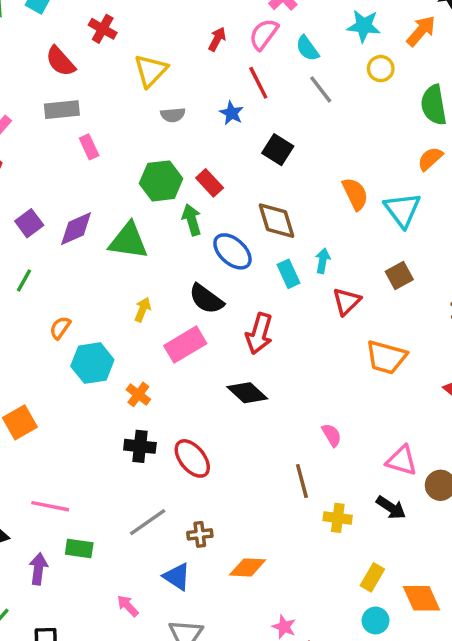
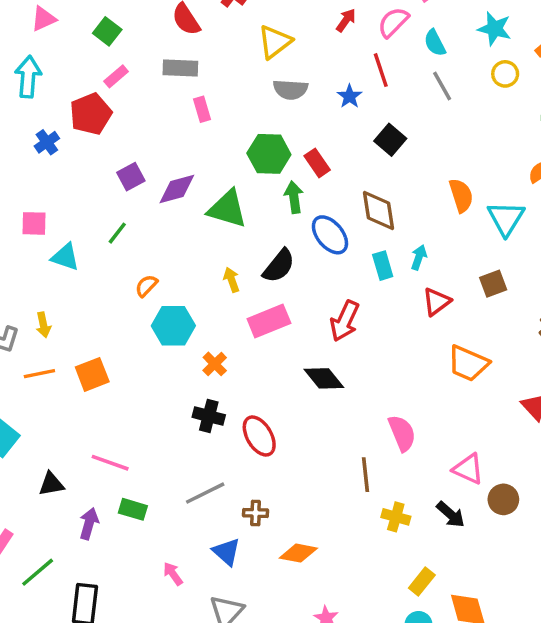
gray semicircle: (173, 115) -> (290, 90), size x1.4
black semicircle: (206, 299) -> (279, 266), moved, turned -96
yellow arrow: (143, 310) -> (232, 280), turned -50
pink semicircle: (332, 435) -> (402, 433), size x1.5

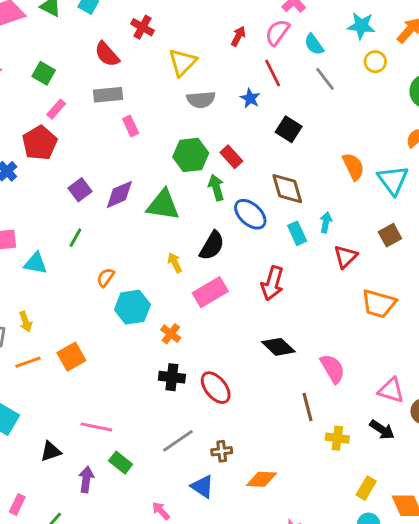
black diamond: (324, 378) -> (278, 347), moved
green rectangle: (133, 509) -> (121, 463), turned 30

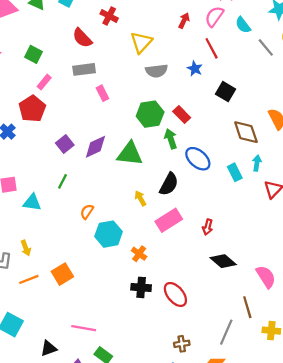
gray line: (325, 79) -> (266, 47), moved
brown diamond: (287, 189) -> (246, 132), moved
red arrow: (272, 283) -> (208, 227), moved, size x0.6
gray line: (178, 441) -> (226, 332), moved, turned -30

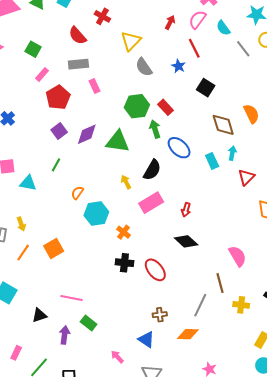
gray semicircle: (156, 71) -> (144, 67), turned 60
red pentagon: (32, 109) -> (58, 97), moved
black diamond: (223, 261) -> (186, 241), moved
orange line: (29, 279) -> (23, 253), turned -36

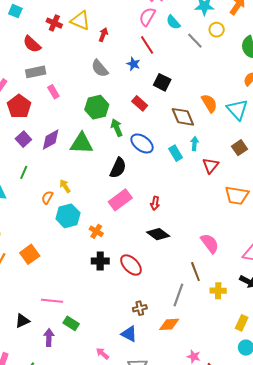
red arrow: (170, 22) -> (103, 35), moved
yellow triangle: (131, 41) -> (80, 21), moved, turned -45
red rectangle: (165, 107) -> (140, 103), moved
yellow arrow: (126, 182) -> (65, 186), moved

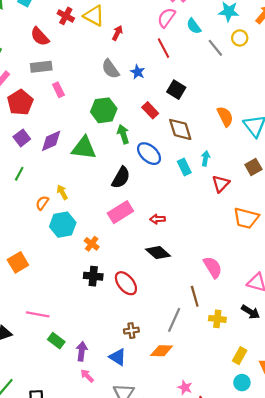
blue star: (133, 64) -> (138, 72), moved
brown diamond: (183, 117) -> (180, 129), moved
red arrow: (155, 203) -> (158, 219), turned 72
purple arrow: (49, 338) -> (82, 351), moved

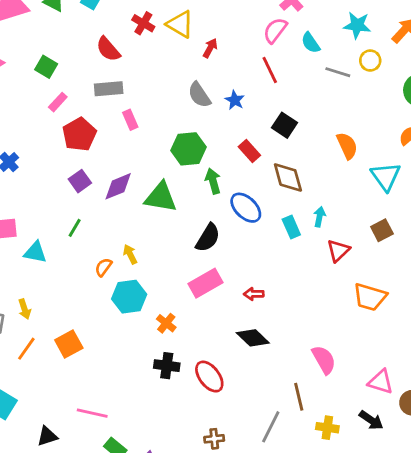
gray line: (215, 48) -> (338, 72), turned -36
orange semicircle: (225, 116) -> (347, 146), moved

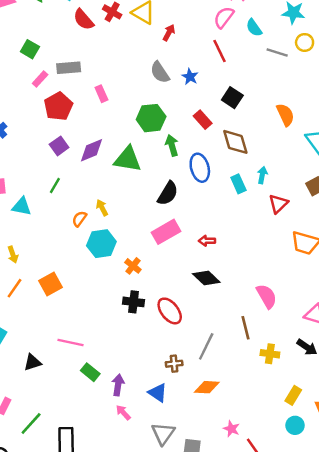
red semicircle: (108, 49) -> (83, 20), moved
gray rectangle: (109, 89) -> (69, 68), moved
blue ellipse: (246, 208) -> (200, 168), turned 32
gray line: (271, 427) -> (206, 346), moved

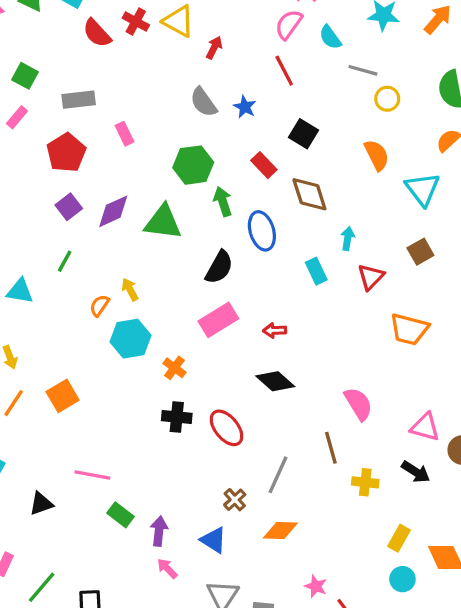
yellow circle: (305, 42) -> (387, 99), moved
pink rectangle: (40, 79) -> (17, 117), moved
cyan rectangle: (238, 184) -> (316, 271), moved
brown cross: (174, 364) -> (235, 500), turned -35

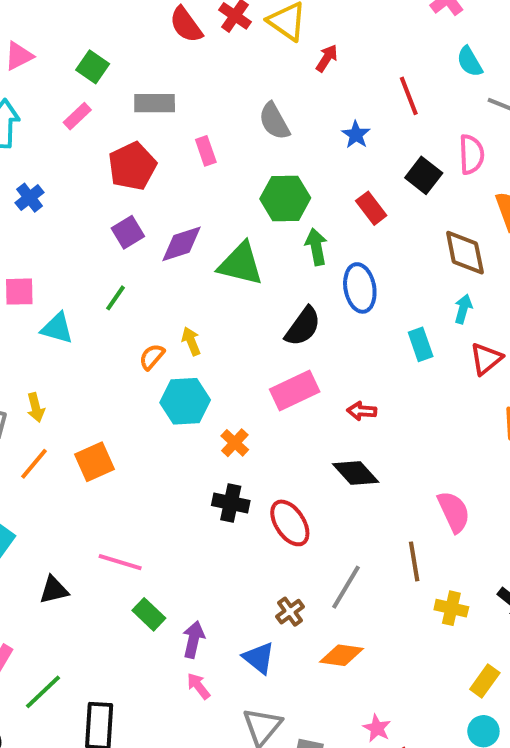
pink semicircle: (289, 24) -> (471, 154), moved, turned 136
gray semicircle: (204, 102) -> (274, 121), moved
brown diamond: (309, 194) -> (465, 253), moved

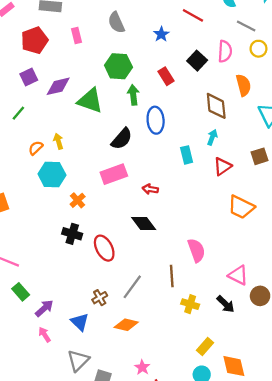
red line: (409, 96) -> (193, 15), turned -45
purple arrow: (194, 639) -> (44, 308), turned 30

